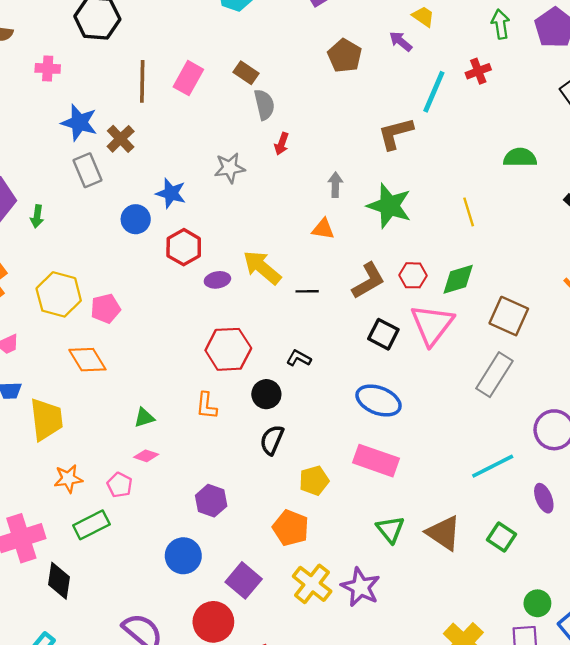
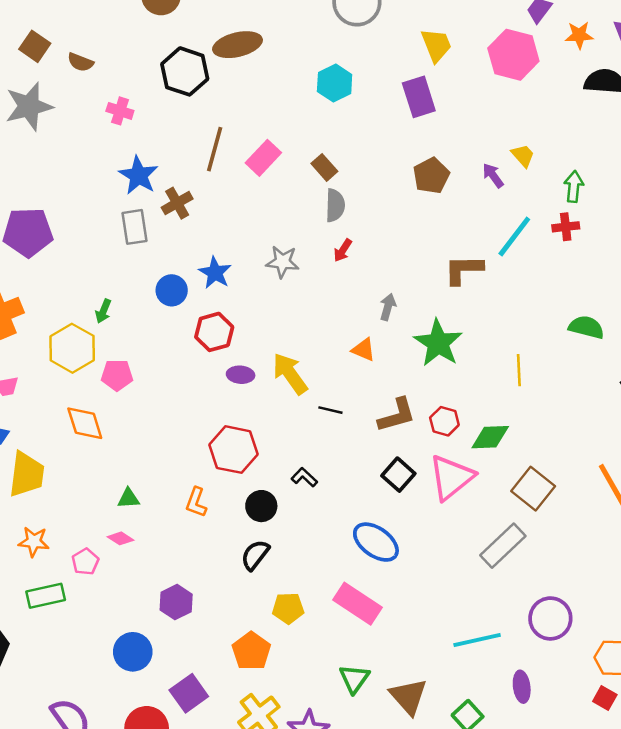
green arrow: (501, 24) -> (574, 187), moved
green arrow: (37, 216) -> (103, 311), moved

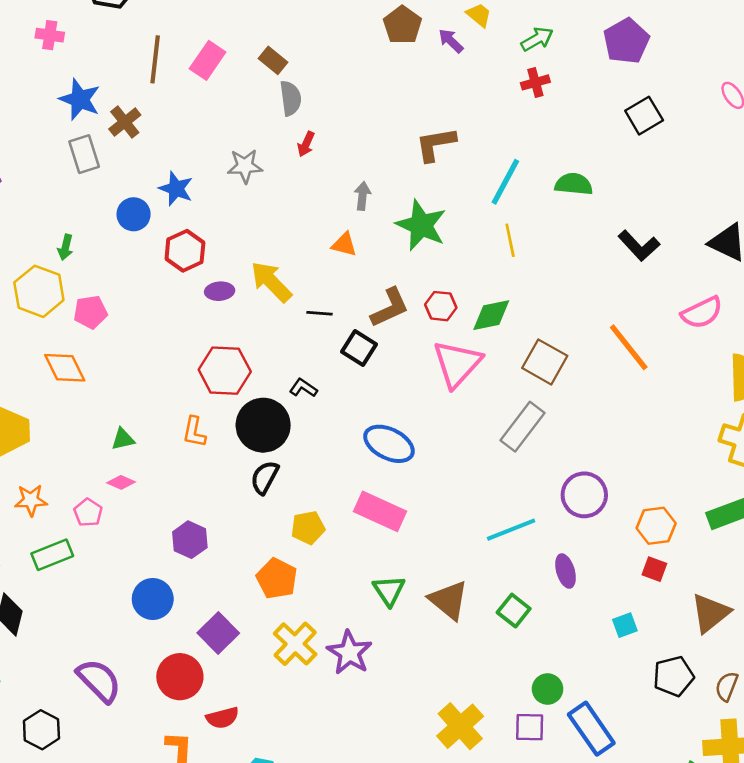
brown pentagon: (431, 176) -> (402, 25), moved
green arrow: (574, 187) -> (537, 39), turned 64
cyan line: (514, 236) -> (505, 182), moved
black square: (398, 475) -> (359, 348), moved
black circle: (261, 506) -> (263, 425), size x1.6

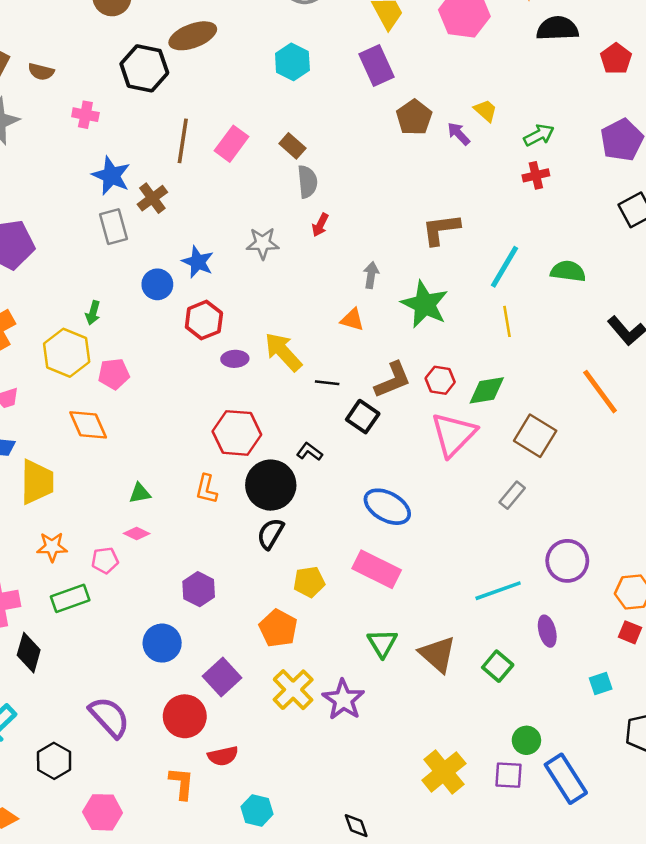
orange line: (629, 347) -> (600, 392), moved
gray rectangle: (522, 427) -> (512, 495), size x0.6
pink pentagon: (88, 513) -> (105, 560), turned 30

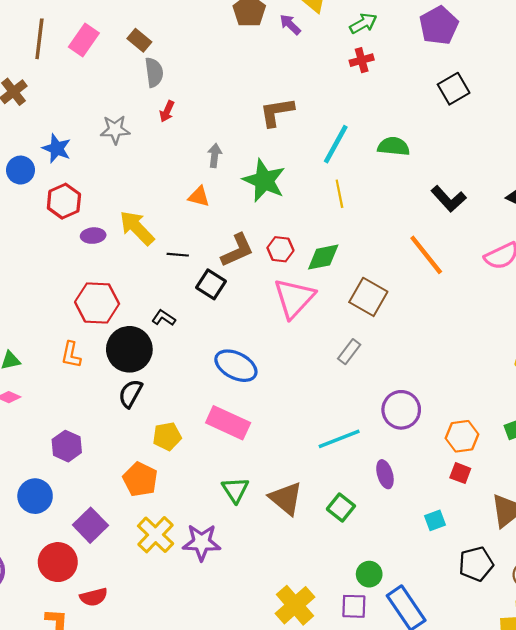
purple star: (343, 700) -> (202, 542), turned -30

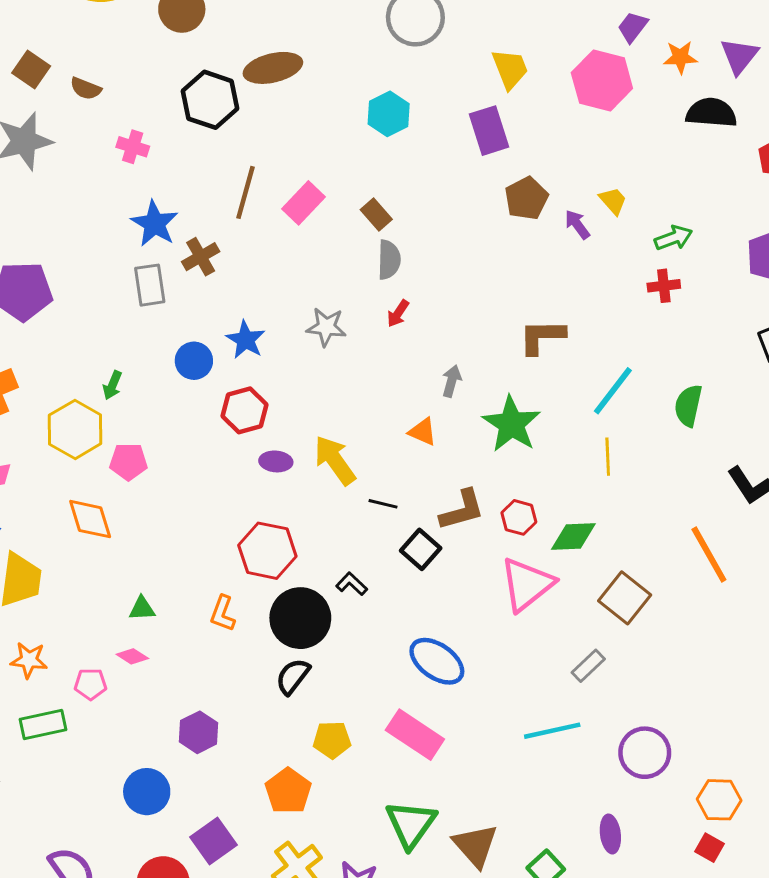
green semicircle: (394, 146) -> (688, 406), turned -92
cyan line: (339, 439) -> (552, 731), moved
green triangle: (235, 490) -> (411, 824), size x1.4

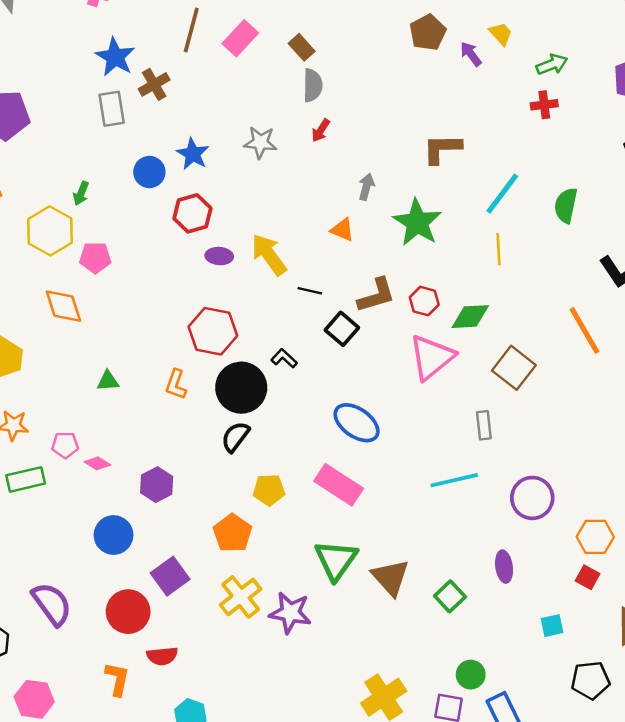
pink diamond: (132, 656) -> (97, 463), moved
gray rectangle: (588, 666) -> (484, 425), turned -52

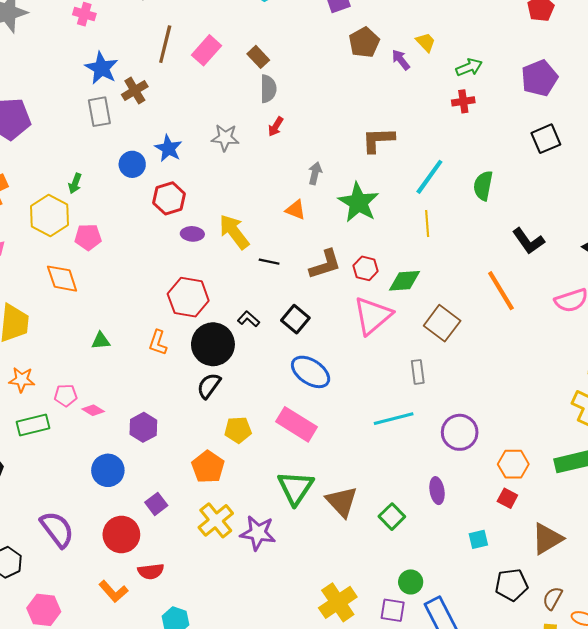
black square: (342, 329) -> (295, 319), moved
purple square: (170, 576) -> (156, 504), size x0.7
orange L-shape: (117, 679) -> (113, 591), turned 128

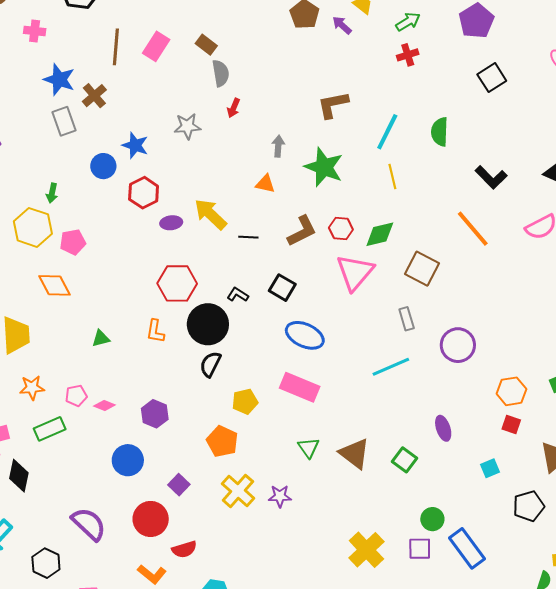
purple circle: (460, 432) -> (458, 345), moved
green triangle: (295, 488) -> (309, 448), size x0.6
purple star: (258, 533) -> (280, 496), size x0.7

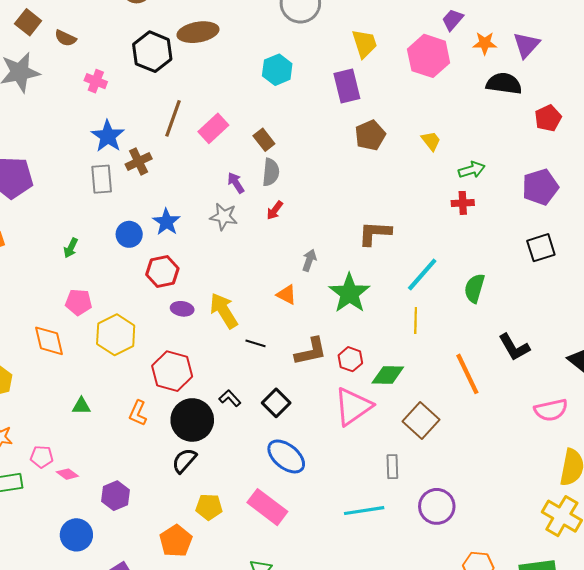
purple arrow: (342, 25) -> (236, 183), moved
yellow hexagon: (33, 227) -> (116, 335), moved
orange line: (473, 229) -> (467, 374), moved

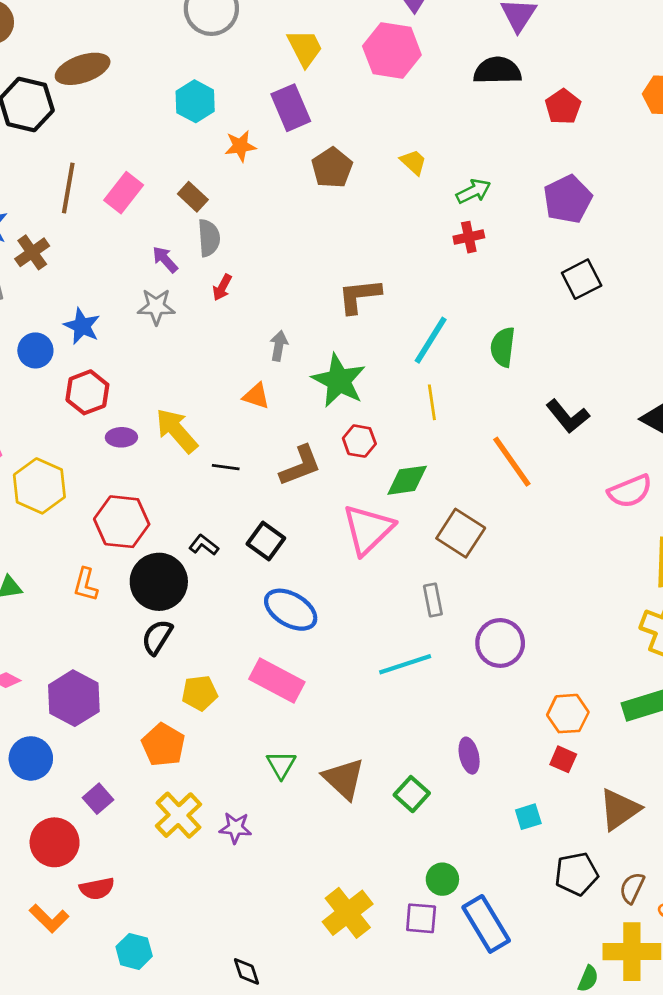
orange star: (485, 43) -> (240, 146), moved
red hexagon: (350, 359) -> (359, 441), moved
purple hexagon: (116, 496) -> (74, 698), size x1.4

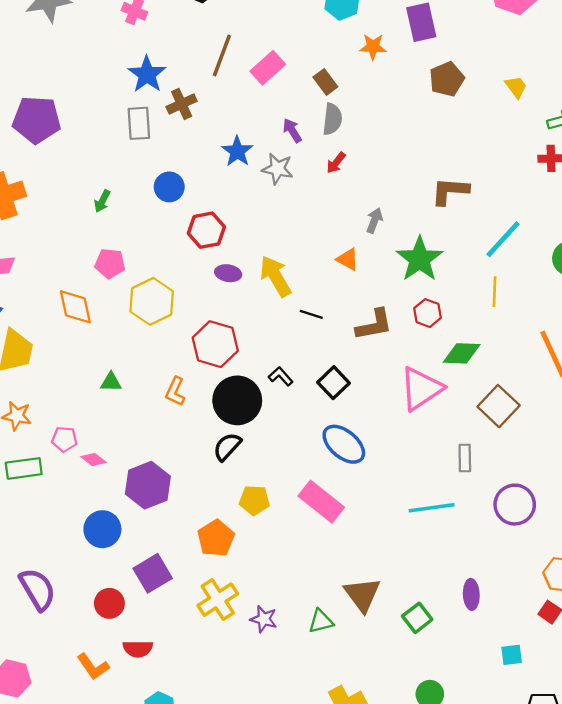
blue star: (82, 326) -> (237, 151), moved
green triangle: (281, 765) -> (321, 621), moved, turned 36
purple square: (98, 799) -> (153, 573), size x1.5
red circle: (55, 842) -> (109, 603), size x0.7

